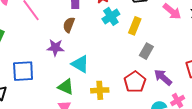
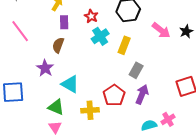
purple star: (55, 48) -> (45, 68), turned 30
purple arrow: (163, 77) -> (142, 94), moved, turned 72
red pentagon: (135, 82) -> (114, 95), moved

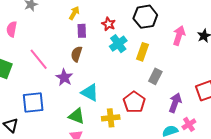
pink arrow: (161, 30) -> (179, 36), turned -108
pink line: (20, 31) -> (39, 59), moved
purple arrow: (142, 94) -> (175, 103), moved

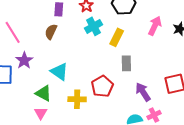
gray rectangle: (155, 76) -> (126, 63), turned -35
purple star: (64, 77) -> (24, 60), moved
purple arrow: (175, 103) -> (143, 92), turned -60

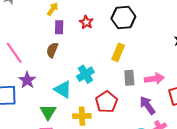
cyan cross: (93, 26) -> (85, 74), moved
pink arrow: (155, 26) -> (154, 79), moved, turned 60
green triangle: (43, 93) -> (48, 112), turned 36

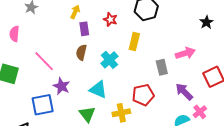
yellow rectangle: (118, 52) -> (134, 42), moved
cyan cross: (85, 74) -> (109, 60), moved
pink arrow: (154, 79) -> (185, 53), moved
red pentagon: (106, 102) -> (143, 95), turned 30

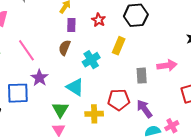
purple arrow: (184, 92) -> (144, 109), moved

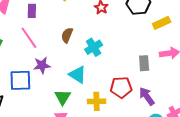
purple rectangle: (71, 25) -> (32, 11), moved
yellow rectangle: (119, 46) -> (162, 23), moved, turned 42
purple star: (39, 78) -> (42, 65), turned 30

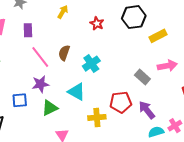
pink line: (29, 38) -> (40, 57), moved
gray rectangle: (144, 63) -> (142, 77), turned -42
blue square: (20, 80) -> (20, 100), size x0.7
green triangle: (63, 97) -> (50, 108), moved, turned 36

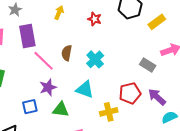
purple rectangle: (28, 30) -> (27, 36), size x1.6
green triangle: (50, 108) -> (61, 110), turned 42

